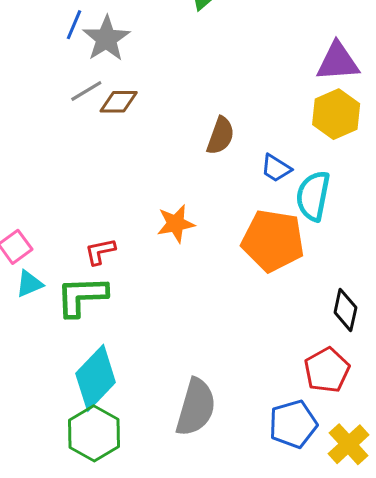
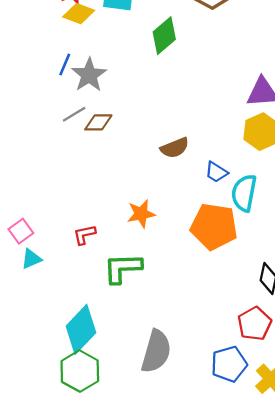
brown semicircle: (220, 136) -> (175, 148), turned 48
green L-shape: (82, 296) -> (123, 268), moved

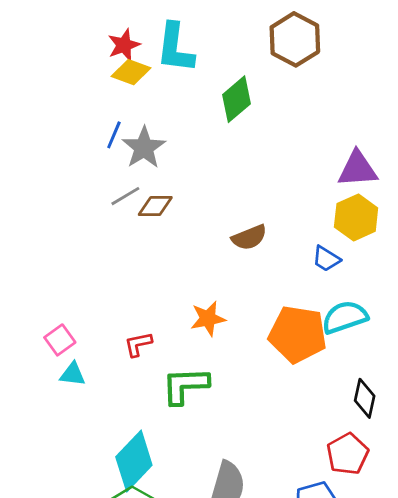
blue trapezoid: (216, 172) -> (326, 259), moved
cyan semicircle: (244, 193) -> (345, 317), moved, turned 60
cyan triangle: (31, 259) -> (73, 374), turned 30

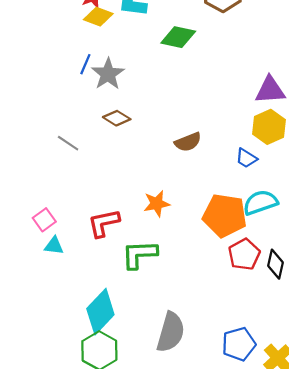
green diamond: (236, 99) -> (178, 37), turned 52
gray line: (125, 196) -> (68, 143), moved, turned 65
brown diamond: (155, 206) -> (117, 118), turned 32
red L-shape: (138, 344) -> (104, 223), size x1.5
red pentagon: (348, 454) -> (244, 254), moved

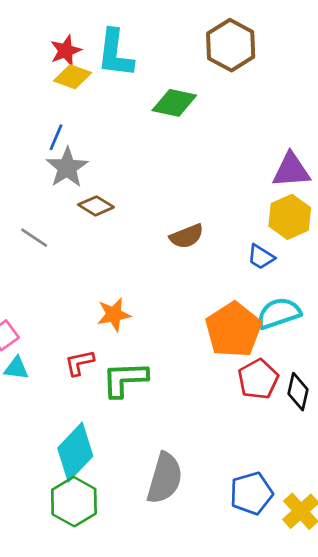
gray star: (108, 74) -> (67, 167), moved
orange star: (157, 204) -> (114, 315), moved
orange pentagon: (225, 215) -> (233, 330), turned 30
red L-shape: (104, 223) -> (79, 363), moved, size x0.7

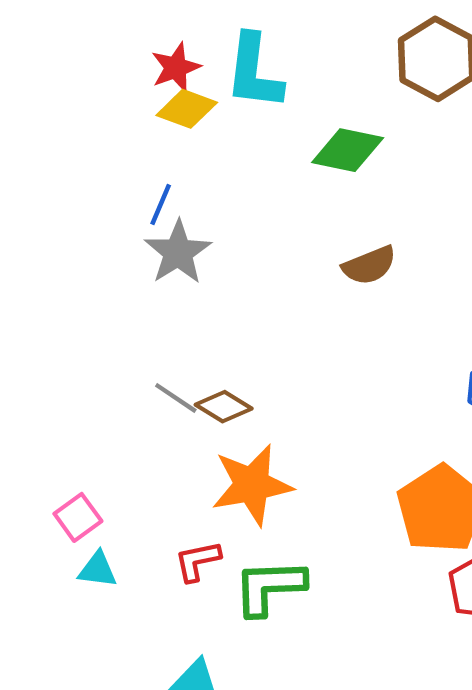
brown diamond: (96, 206) -> (224, 407), moved
brown semicircle: (187, 236) -> (369, 265), moved
gray line: (34, 238) -> (176, 398), moved
orange star: (114, 315) -> (252, 485), size x1.5

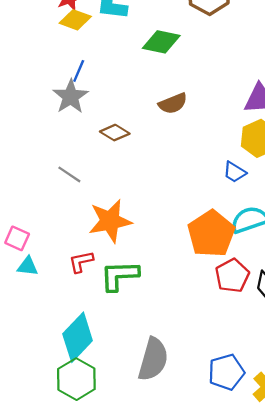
blue line: (161, 204) -> (79, 71), moved
brown diamond: (224, 407) -> (115, 133), moved
pink square: (78, 517) -> (17, 238), turned -30

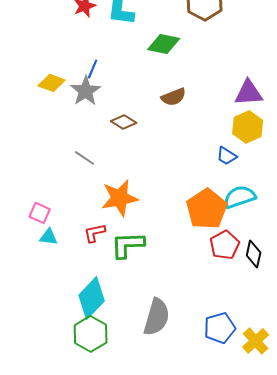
yellow diamond: (75, 20) -> (52, 83), moved

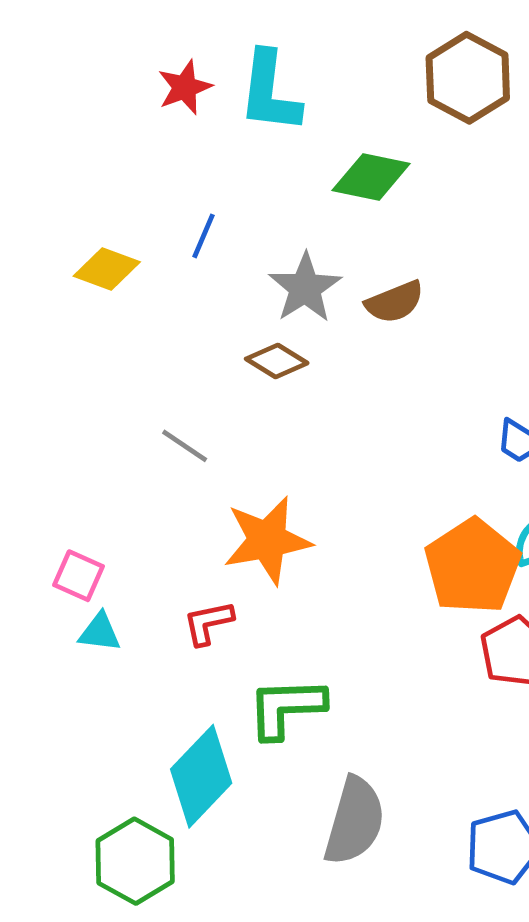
gray star: (86, 91) -> (305, 288), moved
green L-shape: (128, 245) -> (286, 708), moved
green hexagon: (91, 334) -> (135, 861), moved

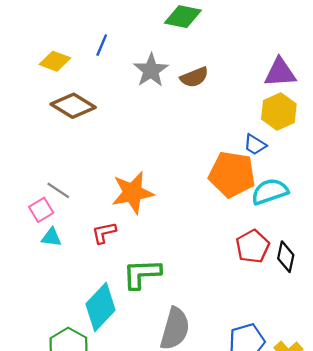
brown diamond: (277, 361) -> (73, 106), moved, size x1.5
gray line: (185, 446) -> (58, 190), moved
orange pentagon: (472, 566) -> (232, 174), moved, turned -30
pink square: (78, 576) -> (41, 210), turned 35

